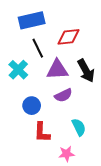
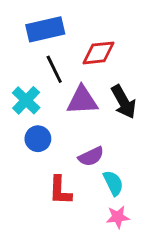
purple semicircle: (63, 95) -> (91, 156), moved
blue circle: (32, 106) -> (38, 139), moved
pink star: (66, 154) -> (118, 217), moved

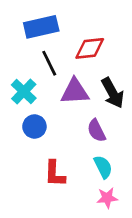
purple semicircle: (91, 156) -> (96, 131), moved, turned 90

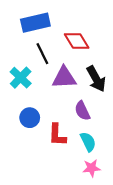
red diamond: (90, 48) -> (77, 41), turned 65
blue circle: (34, 126) -> (30, 118), moved
red L-shape: (55, 174) -> (57, 135), moved

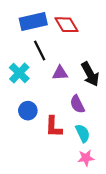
red diamond: (77, 41) -> (67, 25), moved
purple triangle: (64, 78) -> (60, 73), size x0.7

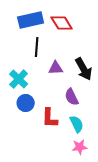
black line: (40, 50) -> (37, 47), turned 30
cyan cross: (19, 73) -> (19, 79), moved

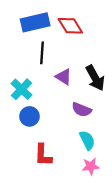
purple triangle: (56, 68) -> (63, 77), turned 35
purple semicircle: (72, 97) -> (82, 110), turned -42
red L-shape: (50, 118) -> (43, 155), moved

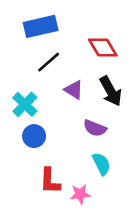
red diamond: (70, 26) -> (103, 48), moved
black line: (42, 53) -> (49, 62), turned 45
pink star: (91, 166) -> (80, 194), moved

